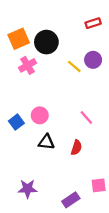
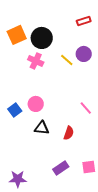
pink cross: (28, 65) -> (36, 61), moved, turned -35
pink line: (86, 118) -> (86, 108), moved
purple star: (28, 189) -> (18, 179), moved
purple rectangle: (71, 200) -> (61, 168), moved

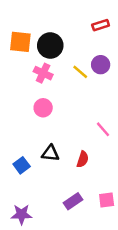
orange square: (17, 35) -> (20, 42), turned 30
pink circle: (36, 104) -> (43, 108), moved
blue square: (15, 110) -> (22, 165), moved

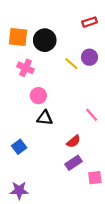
pink cross: (43, 73) -> (26, 68), moved
black triangle: (50, 153) -> (45, 118), moved
red semicircle: (83, 159) -> (74, 141), turned 32
purple rectangle: (73, 201) -> (74, 163), moved

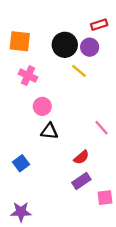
black circle: (45, 40) -> (65, 45), moved
purple circle: (90, 57) -> (90, 47), moved

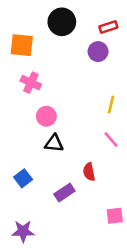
black circle: (65, 45) -> (62, 22), moved
yellow line: (79, 71) -> (111, 105), moved, turned 63
red semicircle: (81, 157) -> (89, 172), turned 119
purple rectangle: (81, 181) -> (64, 193), moved

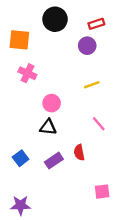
yellow line: (111, 105) -> (92, 85), moved, turned 56
pink circle: (46, 116) -> (52, 103), moved
purple rectangle: (64, 193) -> (54, 161), moved

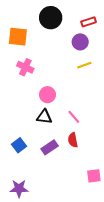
yellow line: (92, 85) -> (84, 65), moved
pink line: (99, 124) -> (74, 117), moved

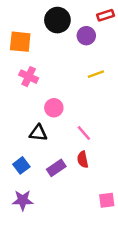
red rectangle: (89, 22) -> (106, 15), moved
purple circle: (80, 42) -> (86, 36), moved
black triangle: (44, 117) -> (38, 133), moved
purple star: (19, 189) -> (23, 200), moved

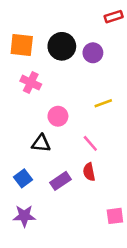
black circle: (57, 20) -> (62, 46), moved
purple circle: (86, 36) -> (93, 53), moved
yellow line: (96, 74) -> (103, 103), moved

